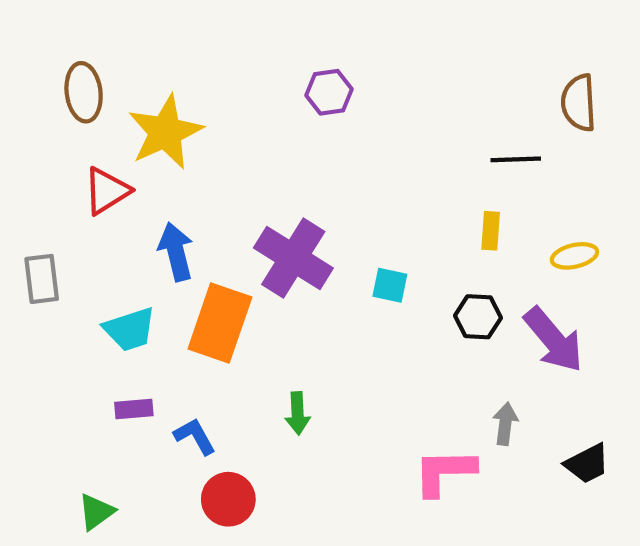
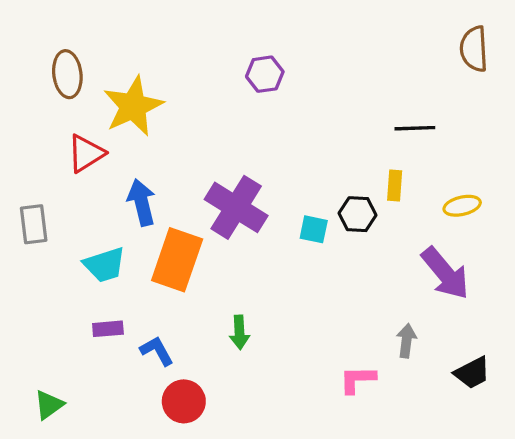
brown semicircle: (579, 103) -> (474, 49), moved
black hexagon: (478, 317) -> (358, 214), moved
pink L-shape: (444, 472) -> (358, 379), size x0.7
green triangle: (96, 512) -> (49, 405), moved

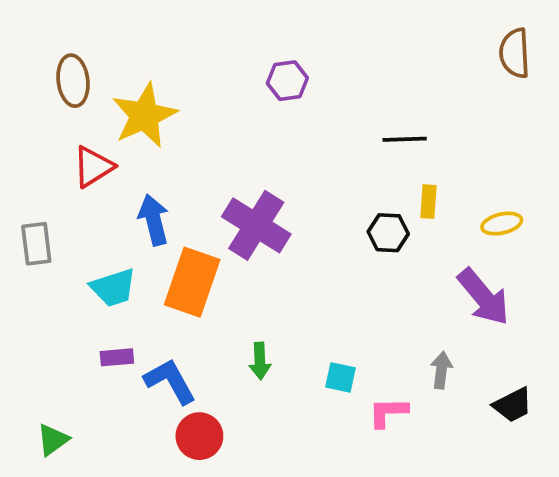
black line: (415, 128) -> (405, 139), moved
cyan square: (314, 229) -> (341, 377), moved
blue L-shape: (157, 351) -> (170, 381), size x1.4

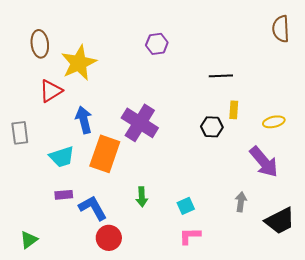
cyan square: (341, 377) -> (186, 206), turned -36
black trapezoid: (513, 405) -> (280, 221), size x1.4
pink L-shape: (388, 412) -> (190, 236), moved

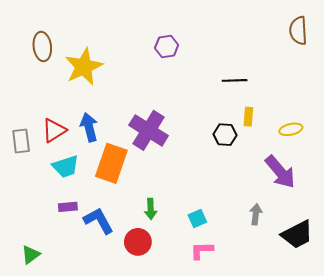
red triangle: (51, 91) -> (54, 130), moved
red circle: (109, 238) -> (138, 242), moved

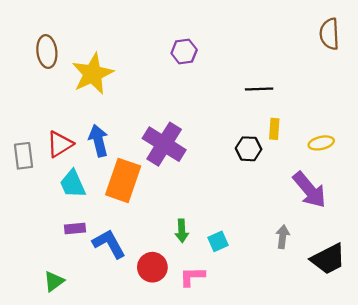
cyan trapezoid: (66, 167) -> (73, 184), turned 84
green arrow: (151, 209) -> (182, 231), moved
pink L-shape: (202, 250) -> (192, 277), moved
green triangle: (31, 255) -> (54, 281), moved

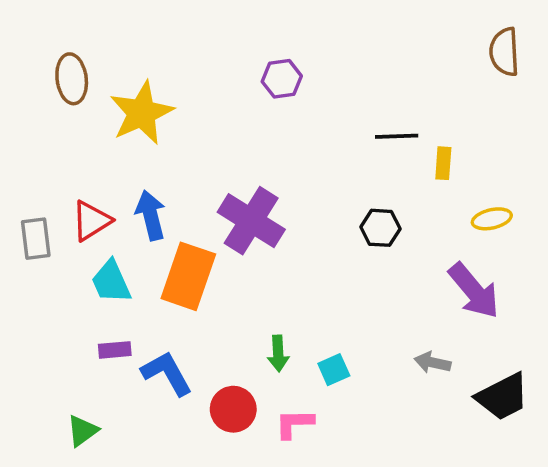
yellow rectangle: (274, 129) -> (443, 163), moved
gray arrow: (283, 237) -> (433, 362), turned -85

